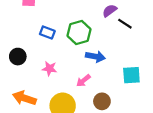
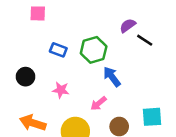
blue arrow: (95, 57) -> (112, 77), turned -138
cyan square: (131, 75) -> (152, 117), moved

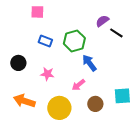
pink square: (38, 13) -> (37, 12), moved

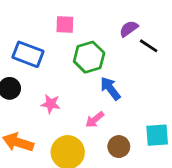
pink square: (37, 12) -> (65, 24), moved
blue rectangle: (45, 41) -> (28, 54), moved, size x1.5

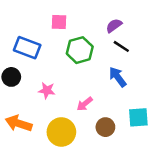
black line: (149, 46) -> (121, 46), moved
blue arrow: (110, 88) -> (118, 77), moved

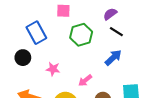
blue rectangle: (27, 48) -> (36, 33), turned 40
blue arrow: (118, 77) -> (113, 58), turned 84

